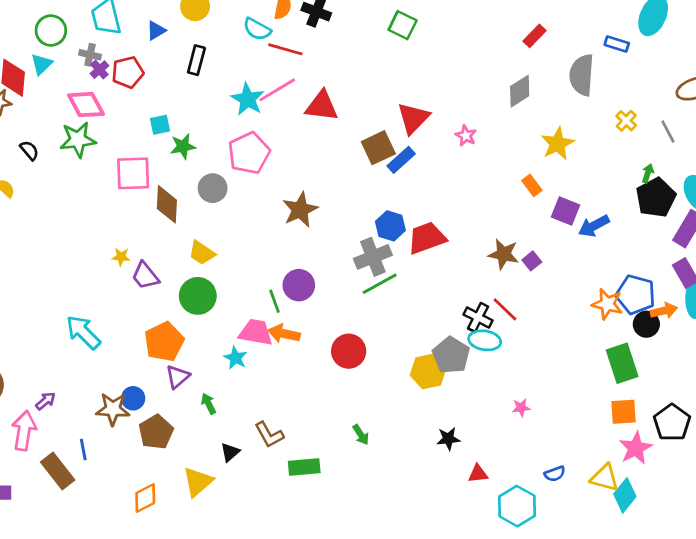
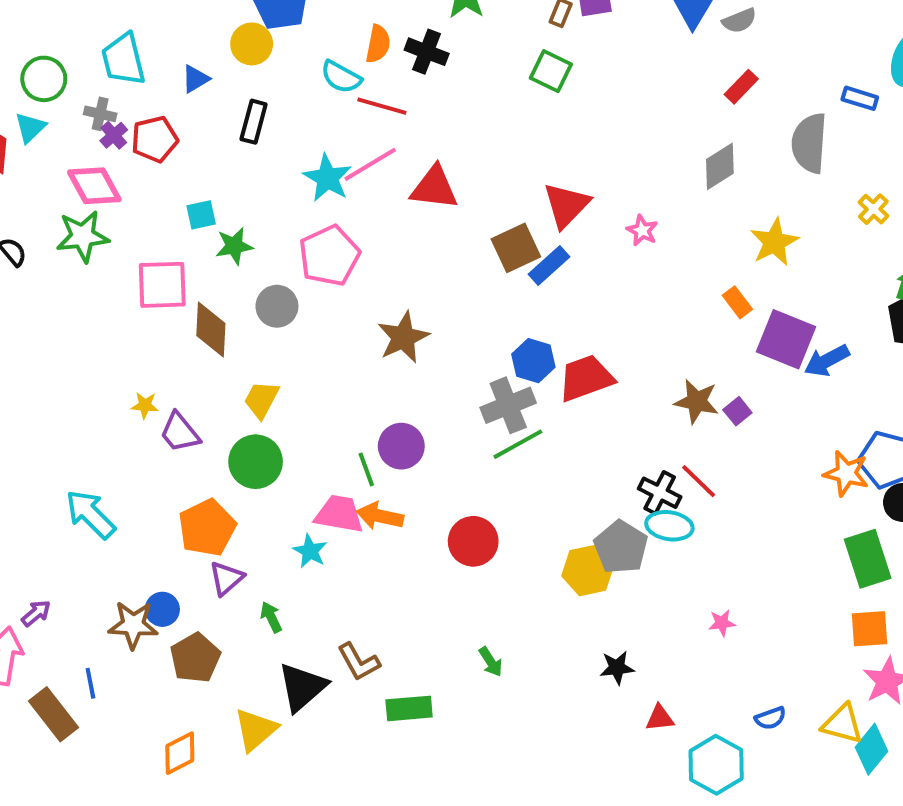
purple square: (566, 211) -> (786, 339), size x1.4
yellow trapezoid: (202, 253) -> (261, 399), turned 84
black triangle: (230, 452) -> (302, 687), size x1.8

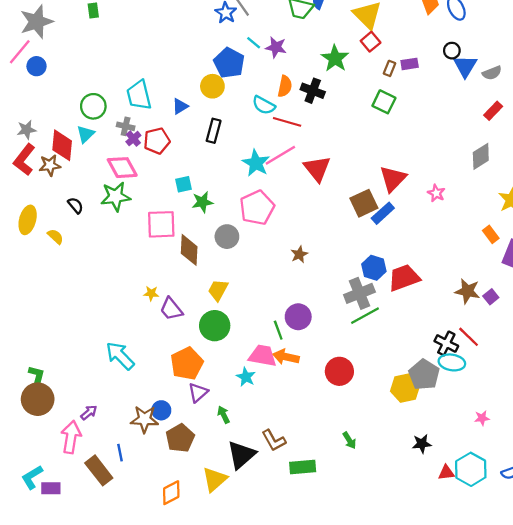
red triangle: (434, 188) -> (317, 169), turned 44
brown star: (403, 337) -> (299, 254), size x0.6
cyan hexagon: (716, 765) -> (471, 469), moved

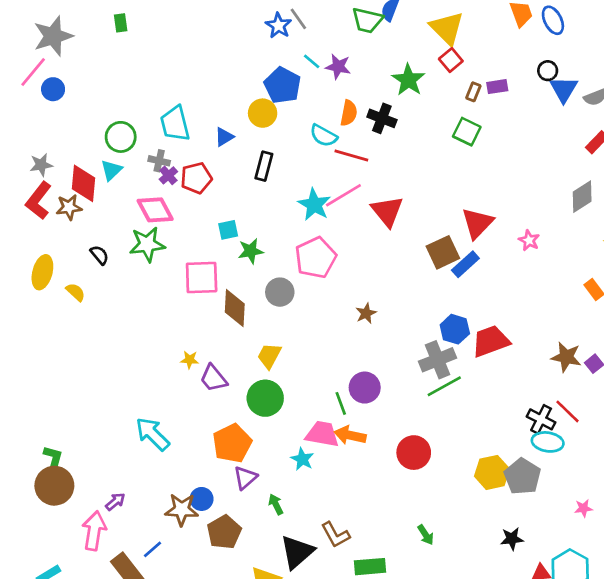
gray pentagon: (424, 375) -> (522, 476), moved
blue line: (120, 453) -> (152, 549), turned 60

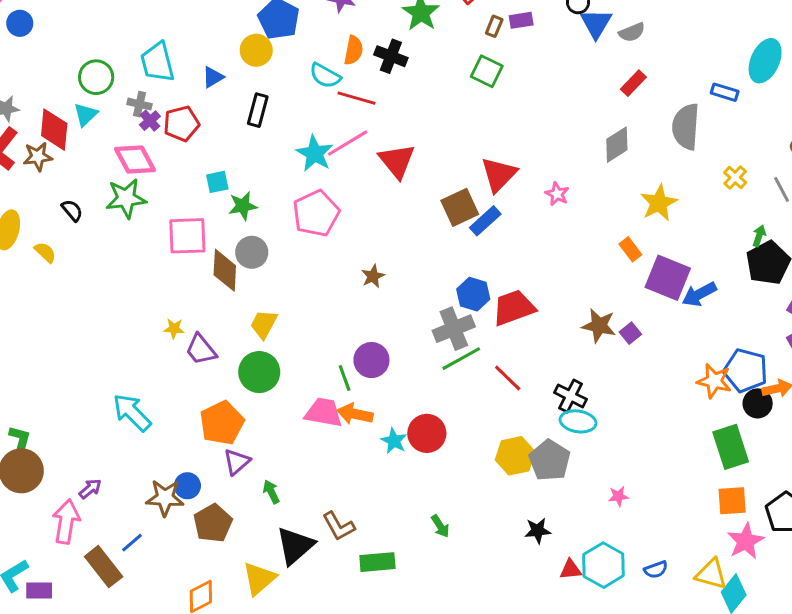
gray circle: (280, 292) -> (252, 252), moved
red line: (568, 411) -> (508, 378), moved
cyan star: (302, 459) -> (394, 441), moved

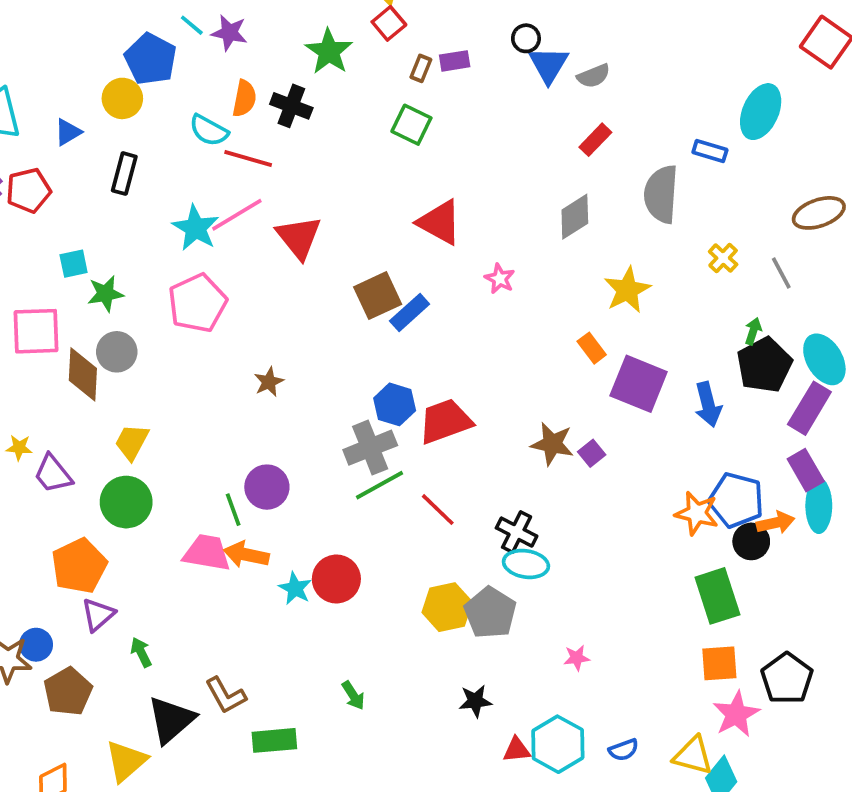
red triangle: (499, 174) -> (440, 222), moved, turned -45
blue arrow: (699, 294) -> (708, 404), moved, turned -76

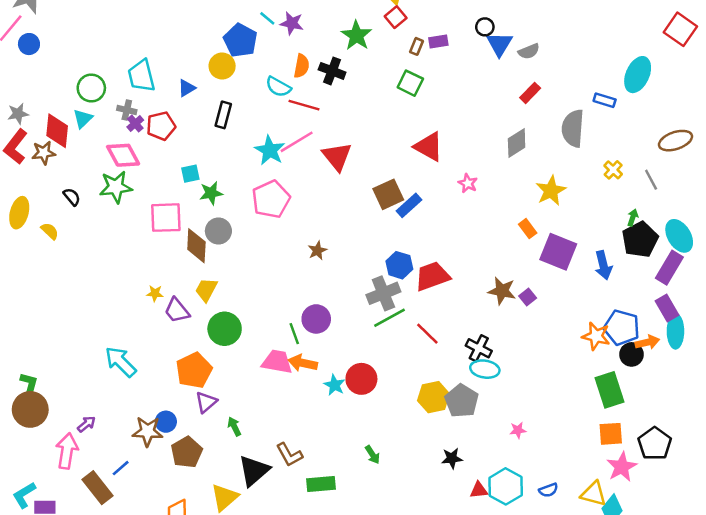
yellow trapezoid: (132, 442) -> (206, 290), moved

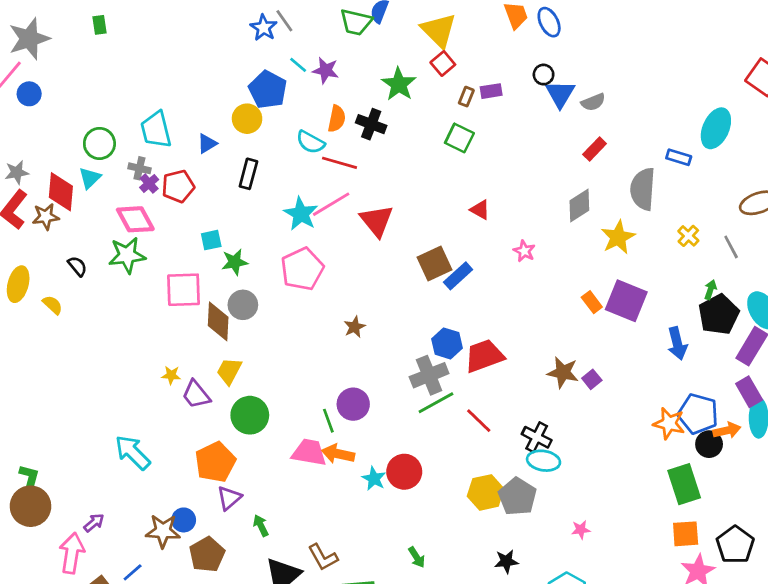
red triangle: (429, 147) -> (480, 210), size x0.6
yellow star: (551, 191) -> (618, 237), moved
purple square: (558, 252) -> (626, 301), moved

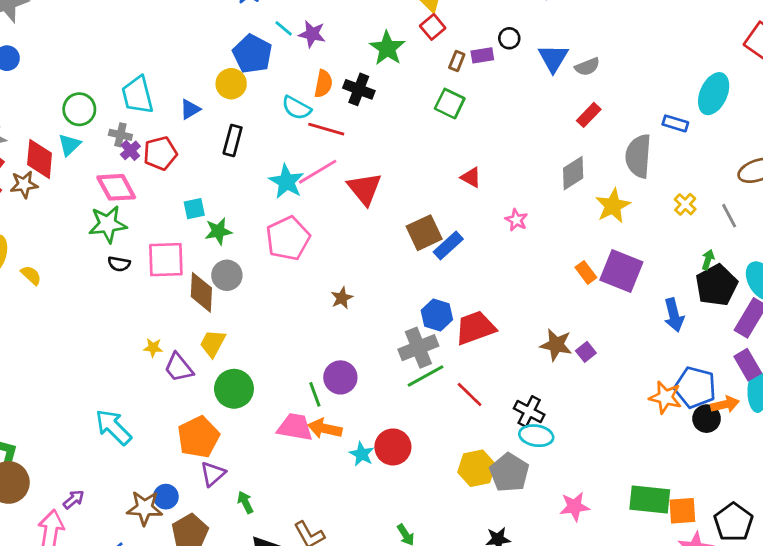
black circle: (544, 75) -> (509, 38), moved
black semicircle: (77, 266) -> (119, 264), moved, turned 140
green rectangle: (684, 484) -> (650, 499), moved, turned -66
pink star: (581, 530) -> (575, 507), size x1.5

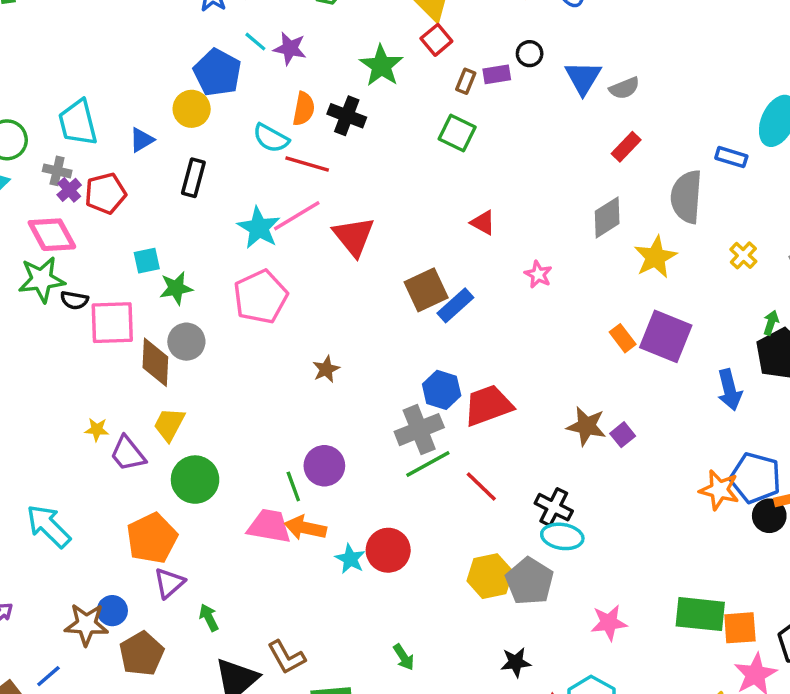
black semicircle: (119, 264) -> (74, 300), moved

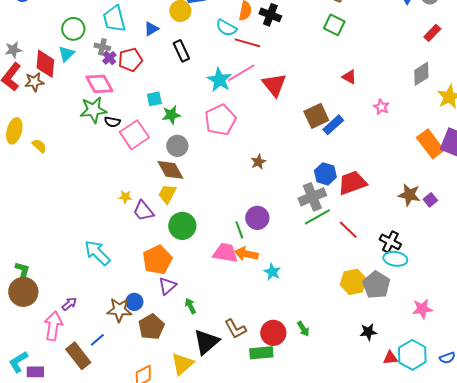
black rectangle: (193, 178) -> (181, 51), turned -40
pink square: (112, 323) -> (134, 135), turned -32
orange rectangle: (623, 338) -> (430, 144), size x1.8
brown diamond: (155, 362) -> (170, 170), moved, turned -32
red circle: (388, 550) -> (273, 333), moved

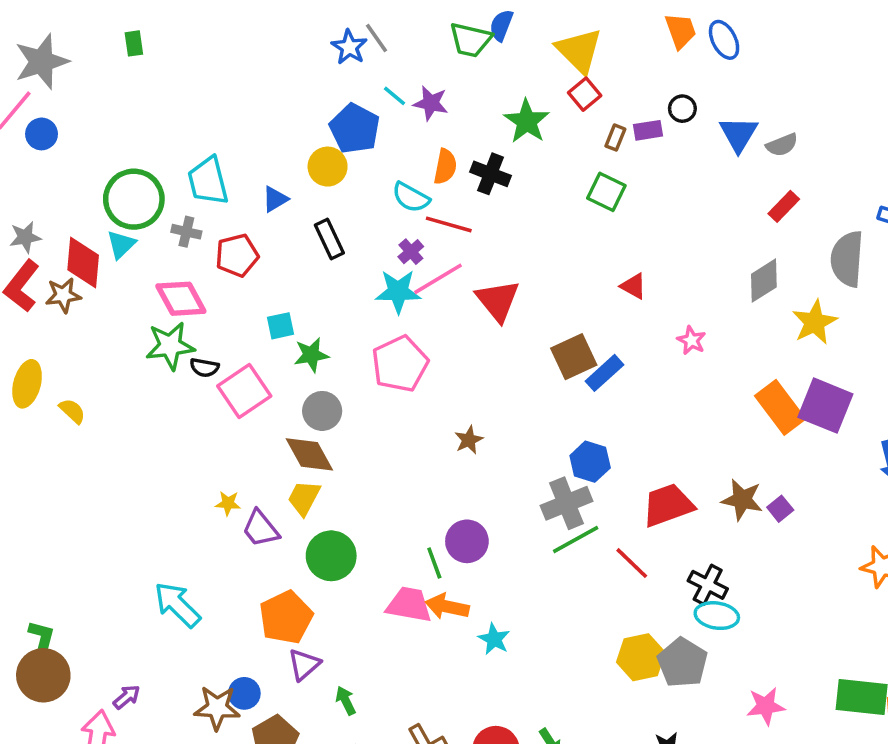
green circle: (73, 29) -> (134, 199), size x1.4
purple cross: (109, 58) -> (411, 252), moved
cyan star: (219, 80) -> (398, 291), turned -30
red trapezoid: (352, 183) -> (668, 505), moved

